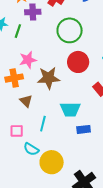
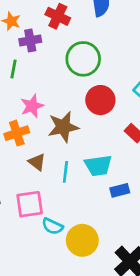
cyan line: (43, 124) -> (65, 172), moved
pink square: (17, 131) -> (30, 204), size x1.5

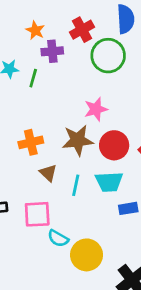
red cross: (58, 16) -> (82, 30), turned 30
green circle: (83, 59) -> (108, 56), moved
red circle: (100, 100) -> (114, 145), moved
pink star: (32, 106) -> (96, 109), moved

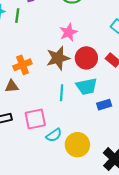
brown triangle: (48, 173) -> (12, 86), moved, turned -40
cyan semicircle: (58, 238) -> (54, 135), turned -56

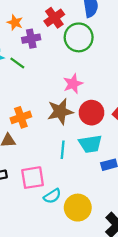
green line: (17, 16) -> (17, 63), turned -64

